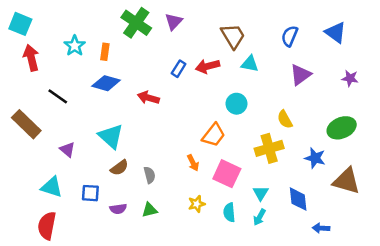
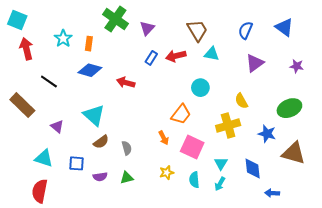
purple triangle: (174, 22) -> (147, 28), moved

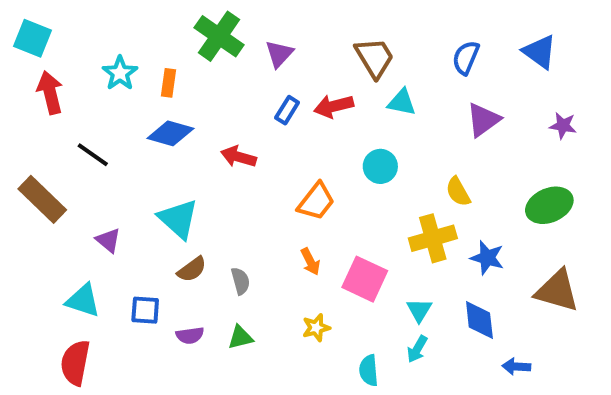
orange trapezoid: (181, 114) -> (316, 201), moved
blue star: (267, 134) -> (487, 258), moved
cyan semicircle: (194, 180) -> (369, 370), moved

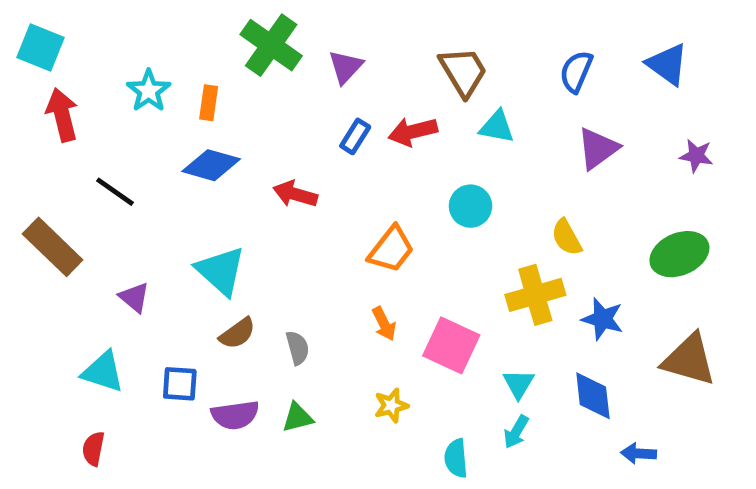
purple semicircle: (190, 335) -> (235, 415), size x1.4
red semicircle: (75, 363) -> (93, 449), size x0.6

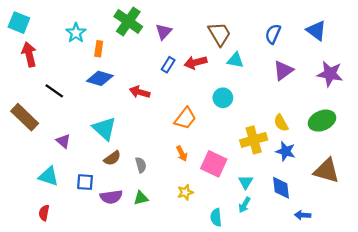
cyan star: (149, 91) -> (76, 33), moved
purple star: (696, 156) -> (330, 74), size x1.6
yellow semicircle: (567, 237) -> (281, 123), moved

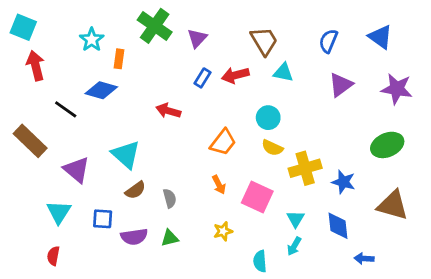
blue diamond: (100, 78) -> (101, 90), moved
yellow semicircle: (281, 123) -> (272, 148), moved, turned -36
purple triangle: (63, 141) -> (77, 170), size x1.5
cyan triangle: (49, 176) -> (59, 212), turned 45

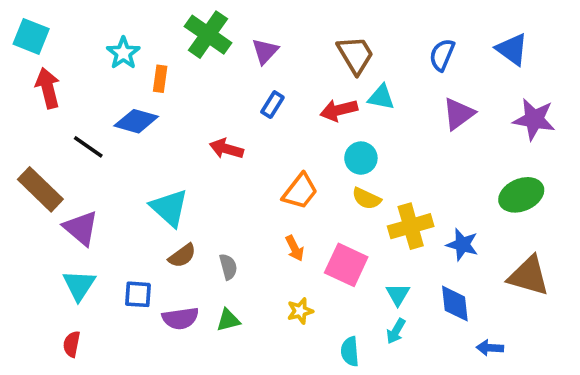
red arrow: (235, 75) -> (339, 110), moved
purple triangle: (77, 170) -> (81, 228), moved

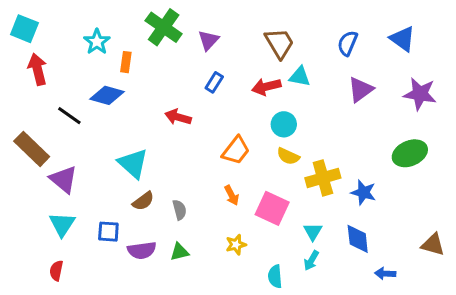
brown triangle: (529, 276) -> (433, 245), moved, size x0.7

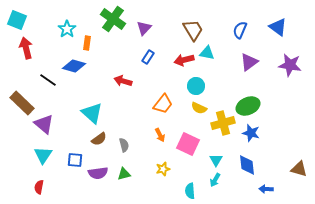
green ellipse: (410, 153) -> (248, 106), moved

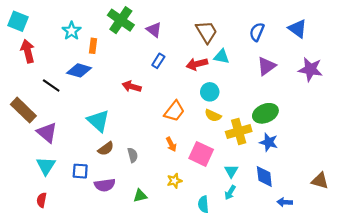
purple triangle: (144, 28) -> (154, 30), turned -35
green triangle: (124, 174) -> (140, 196), moved

